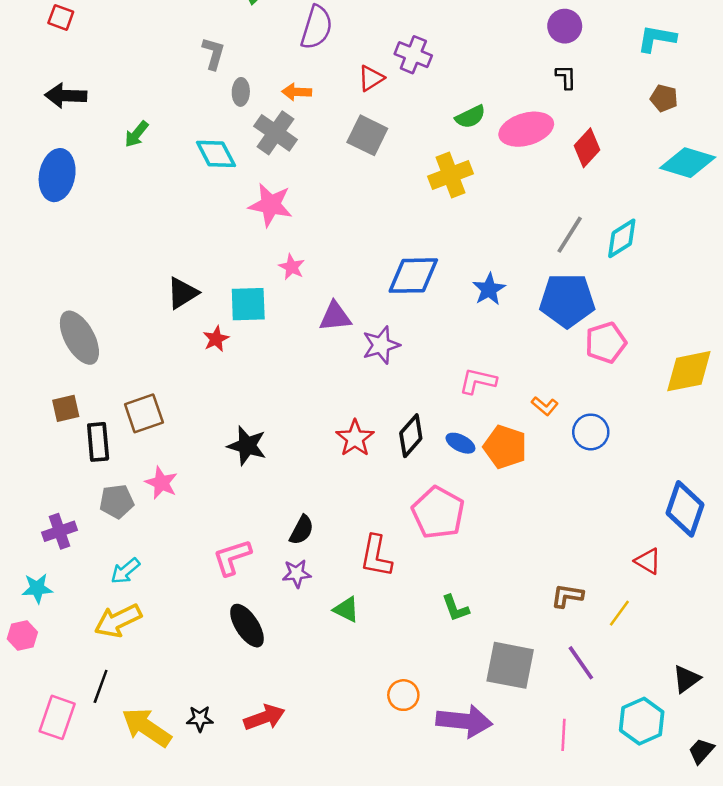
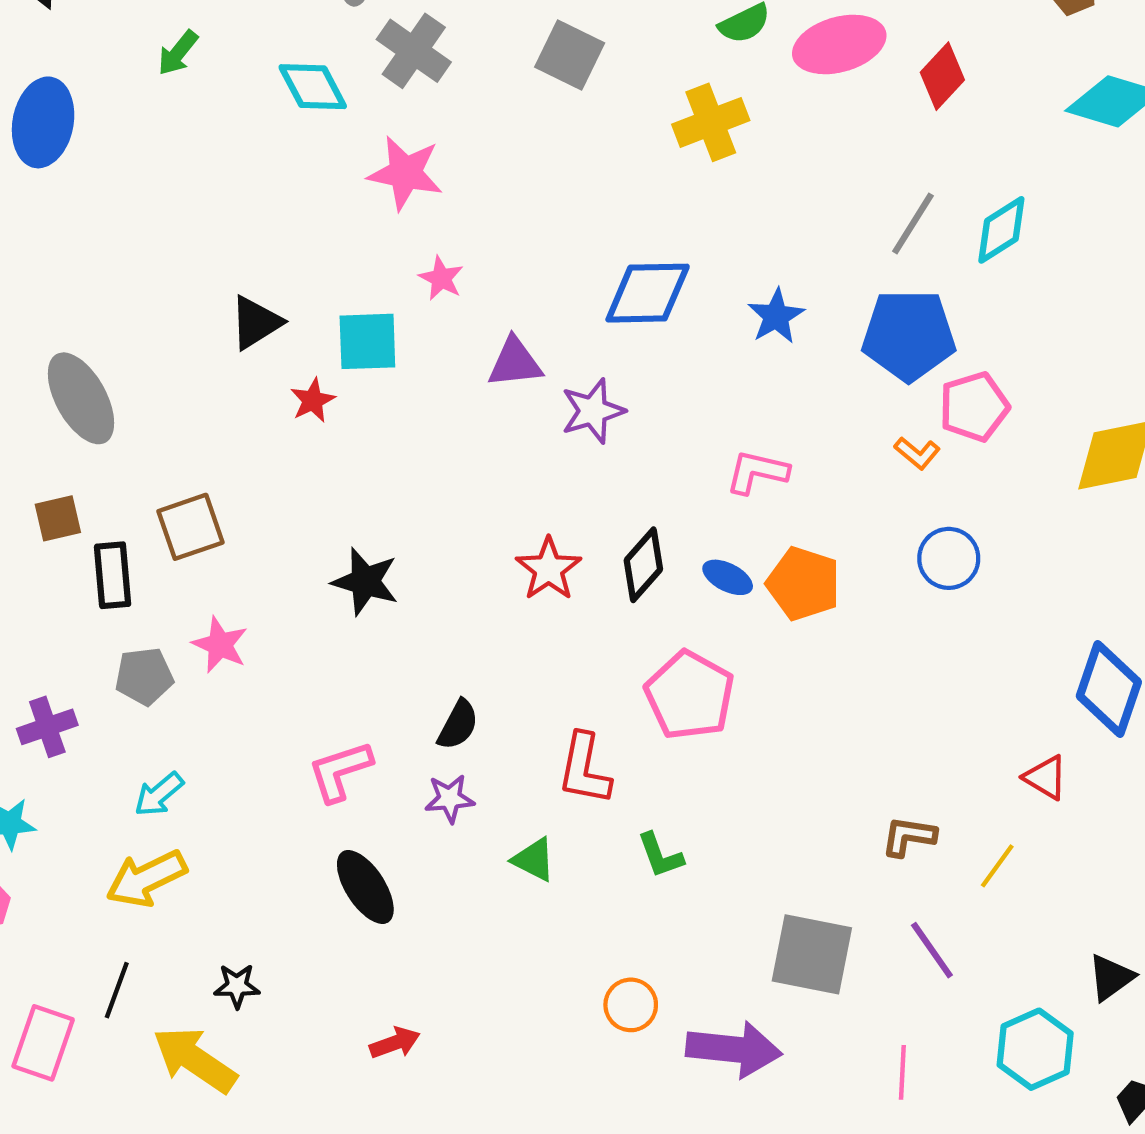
orange L-shape: (545, 406) -> (917, 453), moved
green L-shape: (455, 608) -> (660, 855), moved
red arrow: (264, 717) -> (395, 1043), size x0.7
black star: (200, 719) -> (237, 986), moved

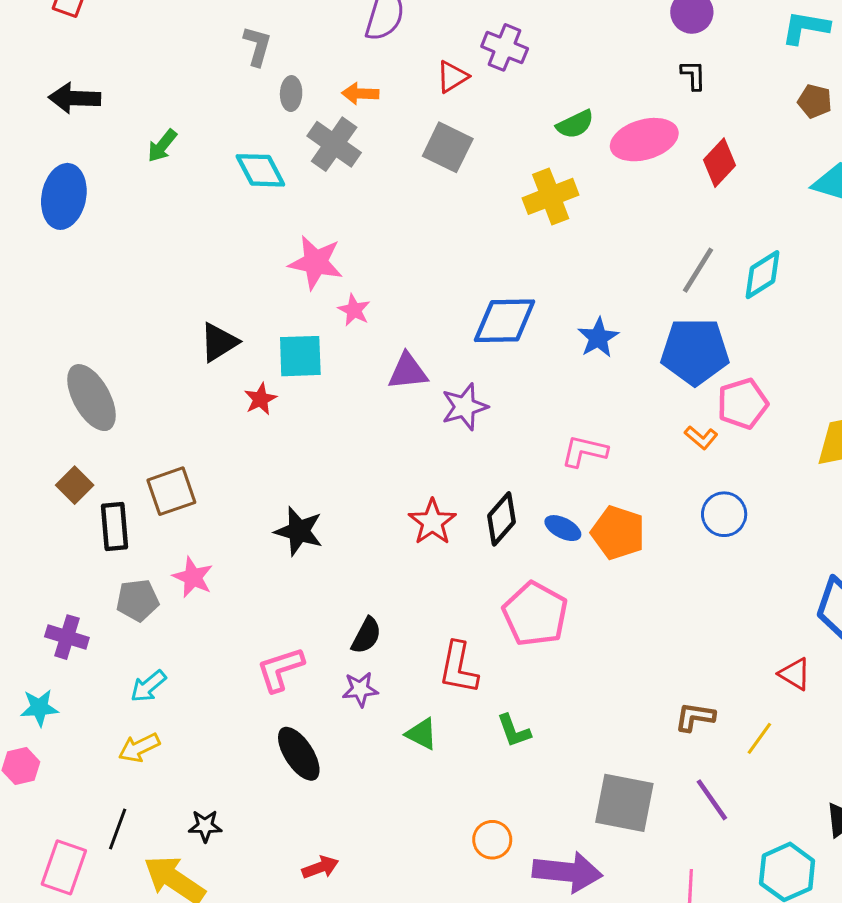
pink star: (405, 173) -> (316, 262), moved
brown square: (58, 518) -> (75, 485), turned -32
purple cross: (47, 727) -> (67, 637), turned 36
yellow arrow: (146, 879) -> (139, 748), size x0.7

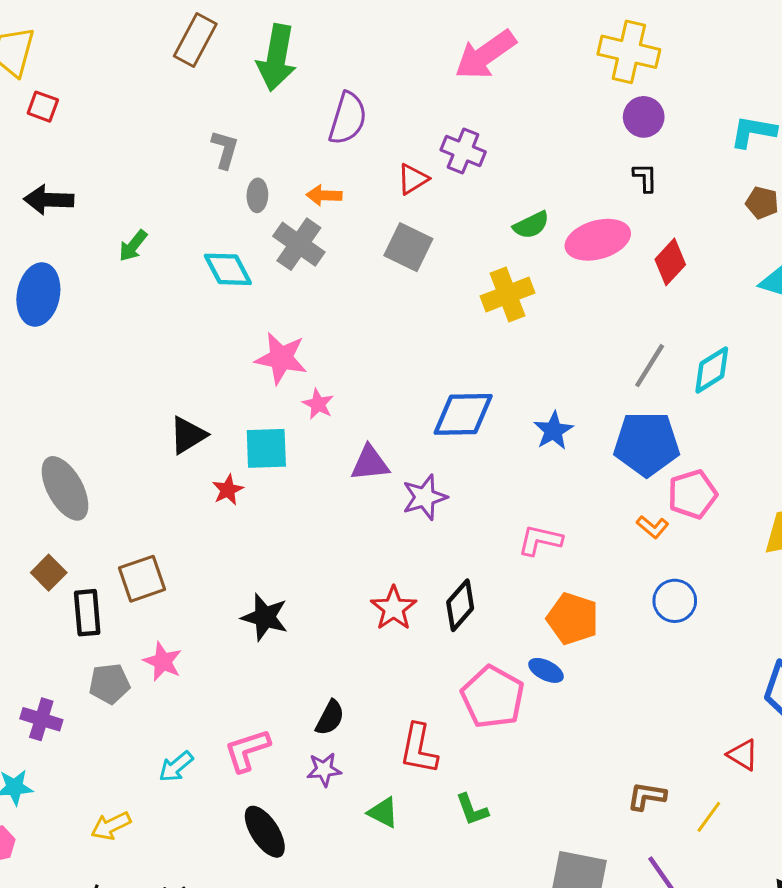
blue ellipse: (563, 528) -> (546, 670), moved
cyan arrow: (148, 686) -> (176, 767), moved

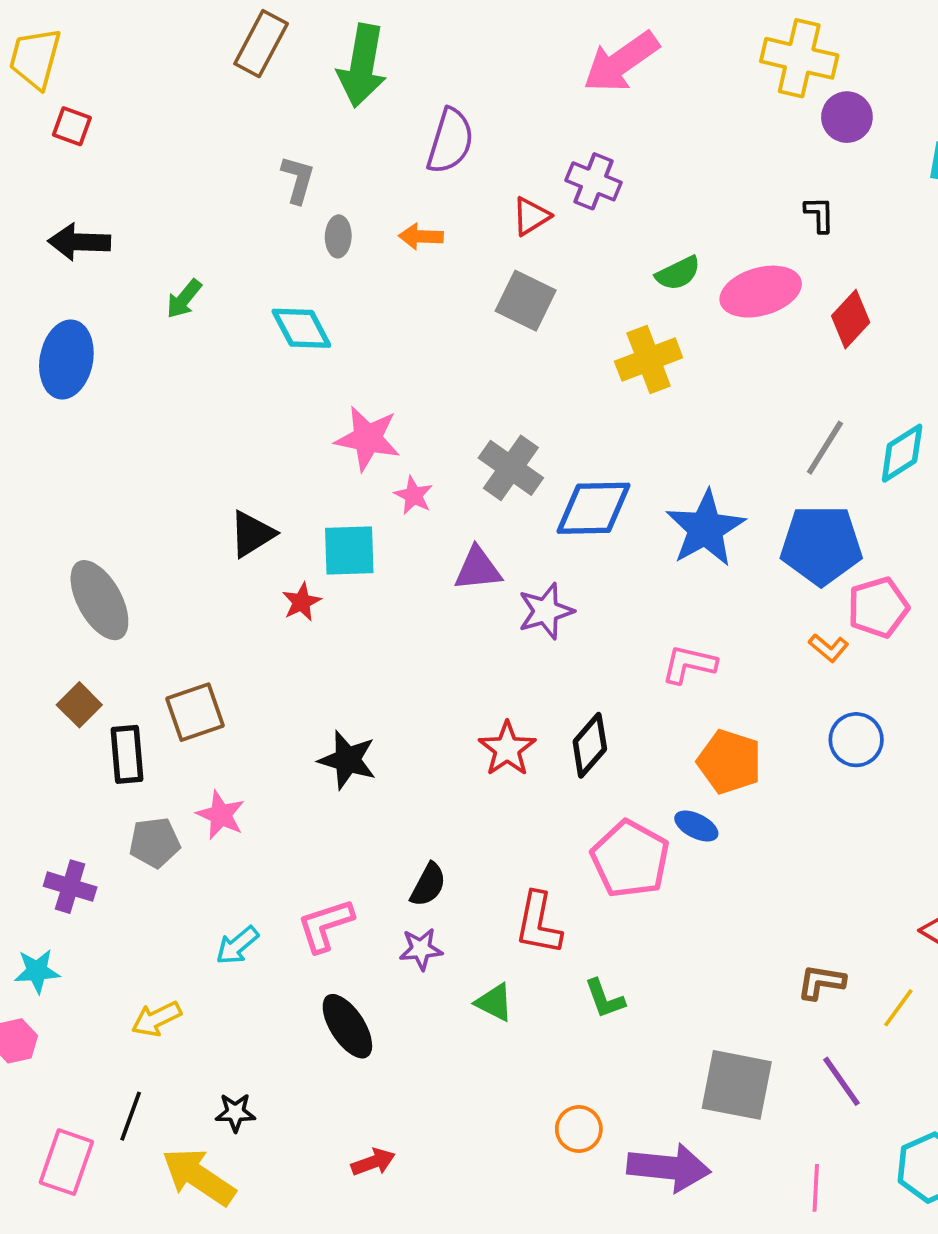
purple circle: (644, 117) -> (847, 117), moved
gray cross: (299, 244) -> (511, 468), moved
blue star: (553, 431) -> (706, 528), size x1.6

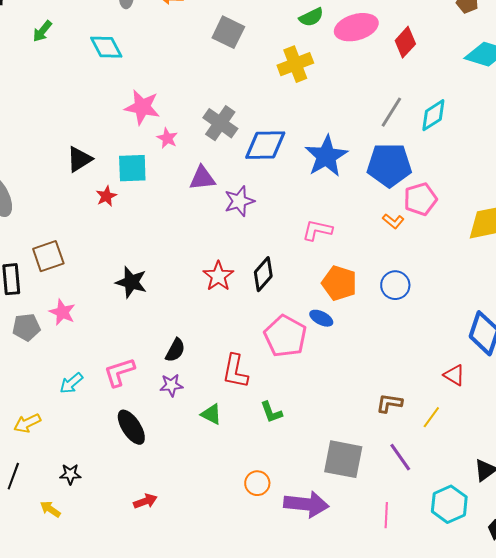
blue circle: (856, 740) -> (395, 285), moved
yellow arrow: (199, 1177) -> (50, 509), size x0.5

